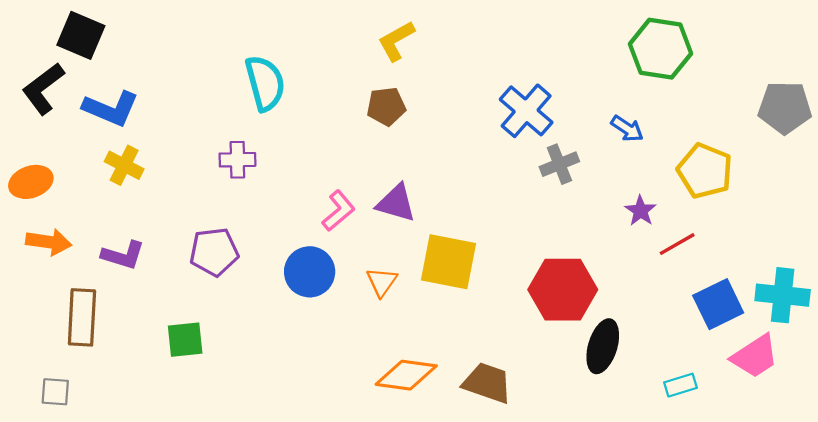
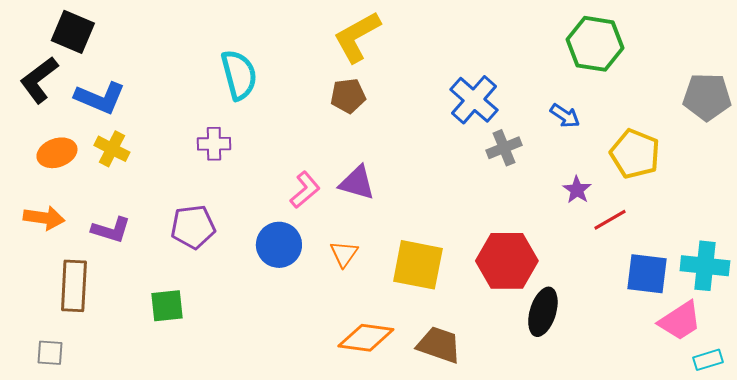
yellow L-shape: (396, 41) -> (357, 37), size x1.4
orange ellipse: (31, 182) -> (57, 153), moved
yellow square: (448, 262) -> (418, 265), moved
blue square: (718, 304) -> (647, 274), turned 33
cyan rectangle: (680, 385) -> (708, 360), moved

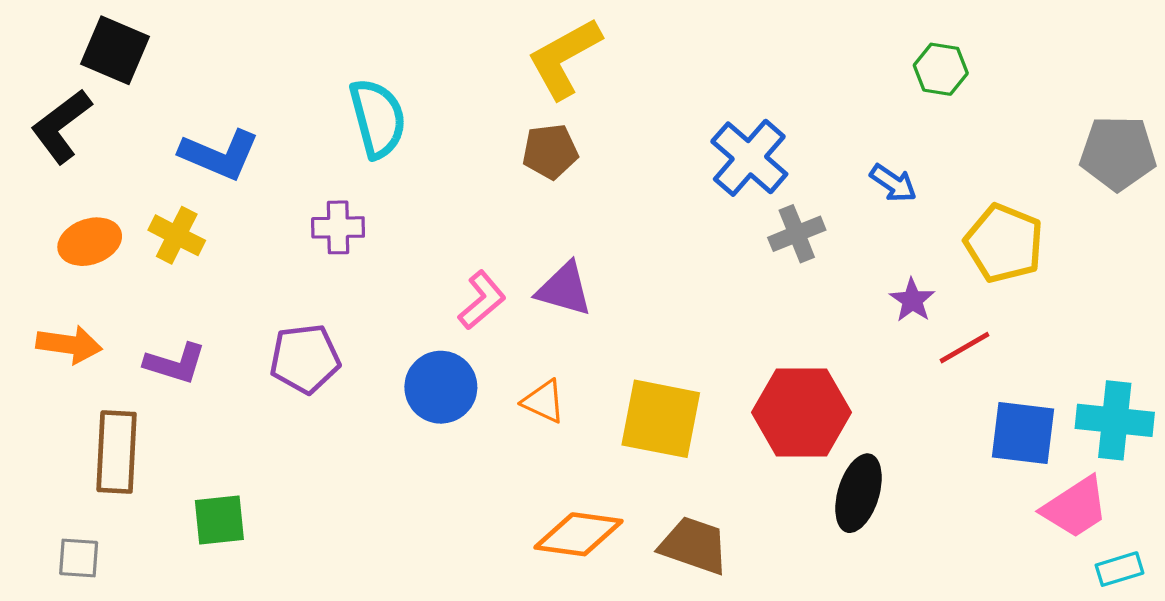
green hexagon: (595, 44) -> (941, 69), size x0.6
blue L-shape: (100, 98) -> (219, 155), moved
orange triangle: (344, 254) -> (544, 401), turned -40
green square: (167, 306) -> (219, 520), moved

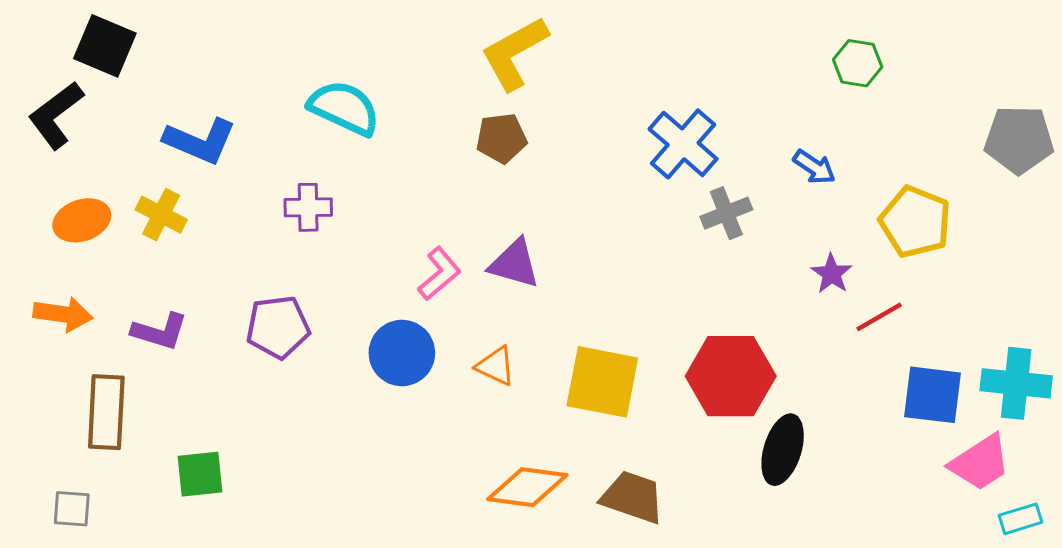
cyan semicircle: (378, 118) -> (344, 108), turned -50

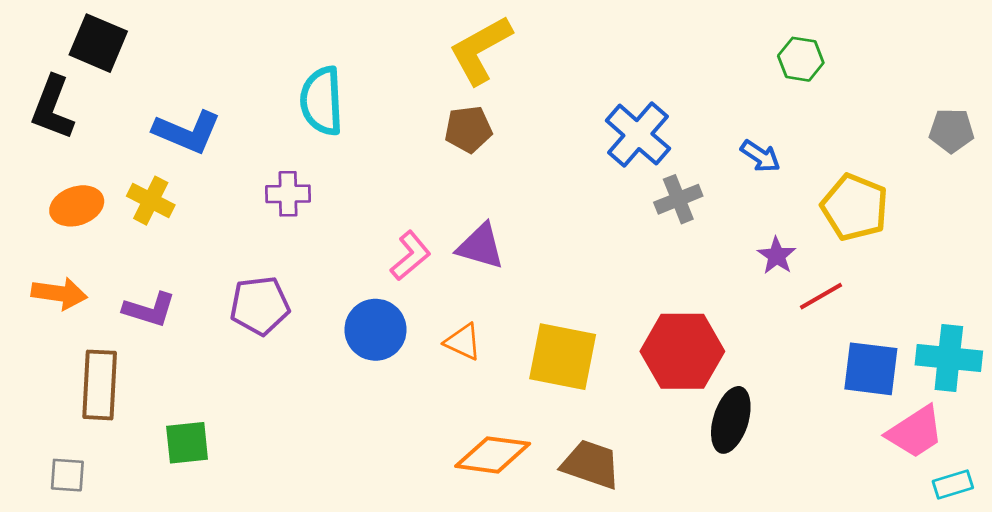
cyan semicircle: (344, 108) -> (322, 101), turned -118
black L-shape: (56, 115) -> (52, 108), turned -32
gray pentagon: (1019, 140) -> (952, 131), size x0.7

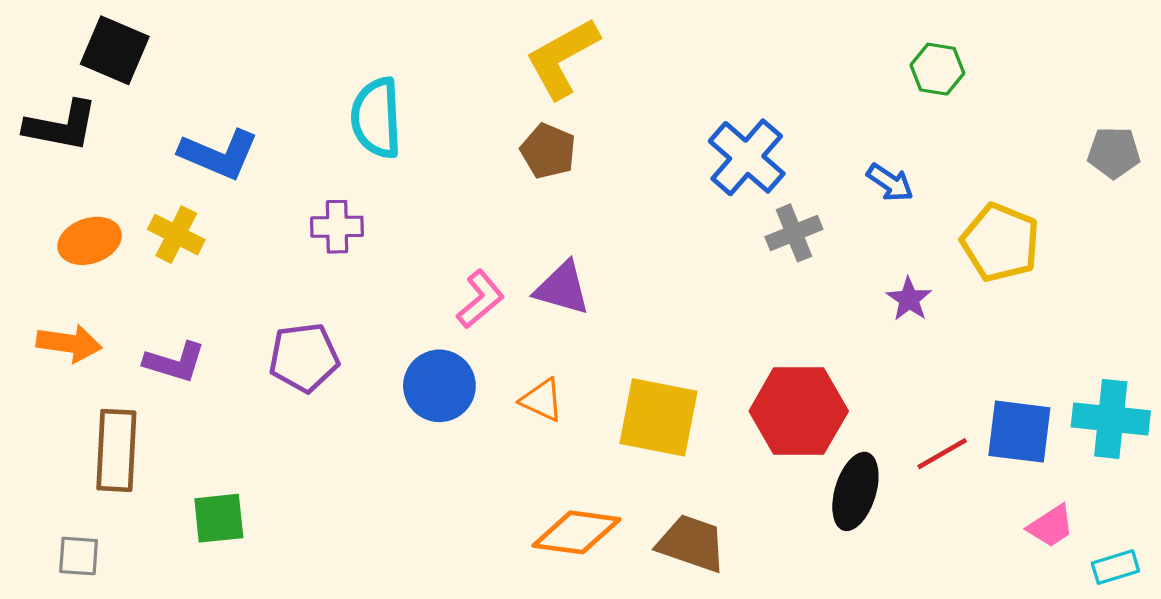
black L-shape: (52, 108) -> (61, 126), turned -100
brown pentagon: (468, 129) -> (548, 151), turned 30
red line: (821, 296) -> (942, 454), moved
pink trapezoid: (915, 432) -> (1051, 526), moved, size x0.7

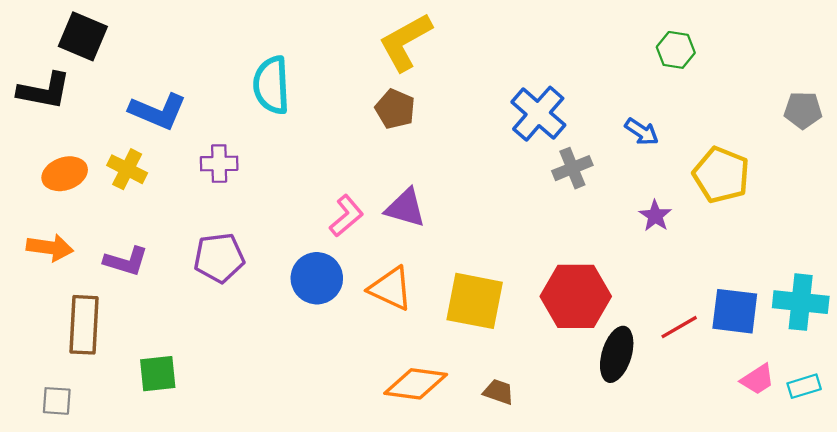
purple cross: (337, 227) -> (219, 164), moved
orange triangle: (542, 400) -> (391, 288), size x1.4
brown trapezoid: (692, 543) -> (499, 392), size x0.6
cyan rectangle: (1115, 567) -> (804, 386), moved

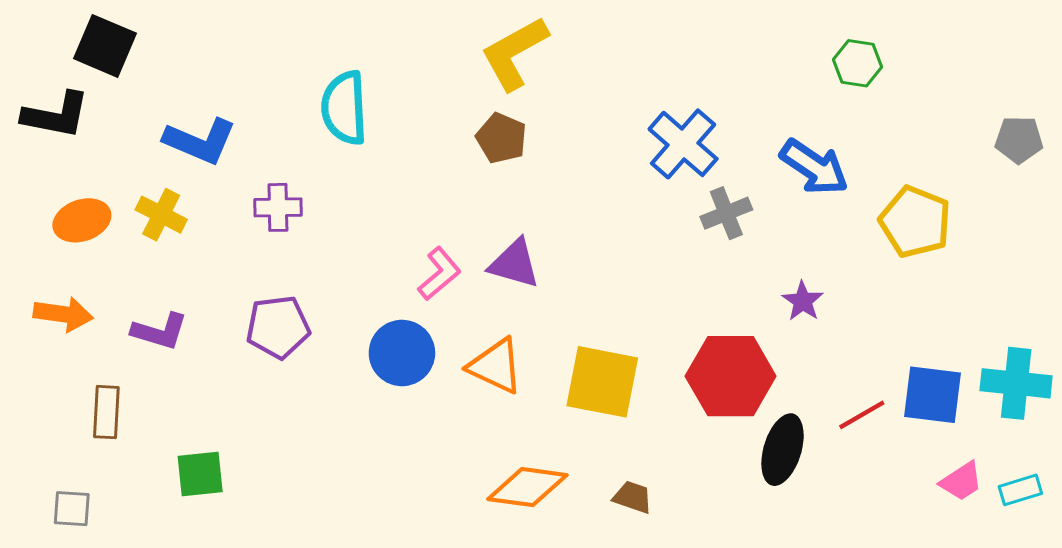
blue arrow: (642, 132) -> (814, 167), size x1.6
purple star: (655, 216) -> (803, 301), moved
brown rectangle: (84, 325) -> (106, 412), size x0.7

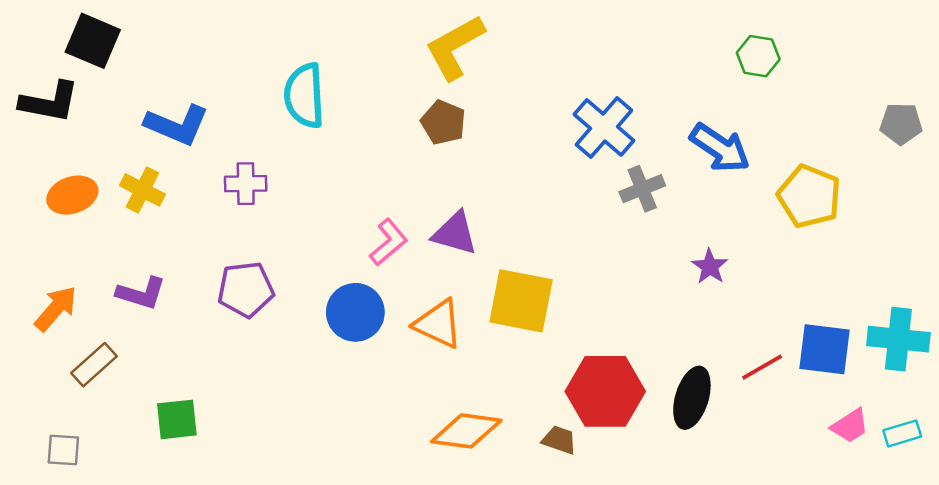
orange arrow: (63, 314) -> (56, 309), moved, turned -57
red hexagon: (731, 376) -> (605, 391), moved
yellow square: (602, 382) -> (521, 301), moved
brown rectangle: (106, 412) -> (94, 365), turned 45

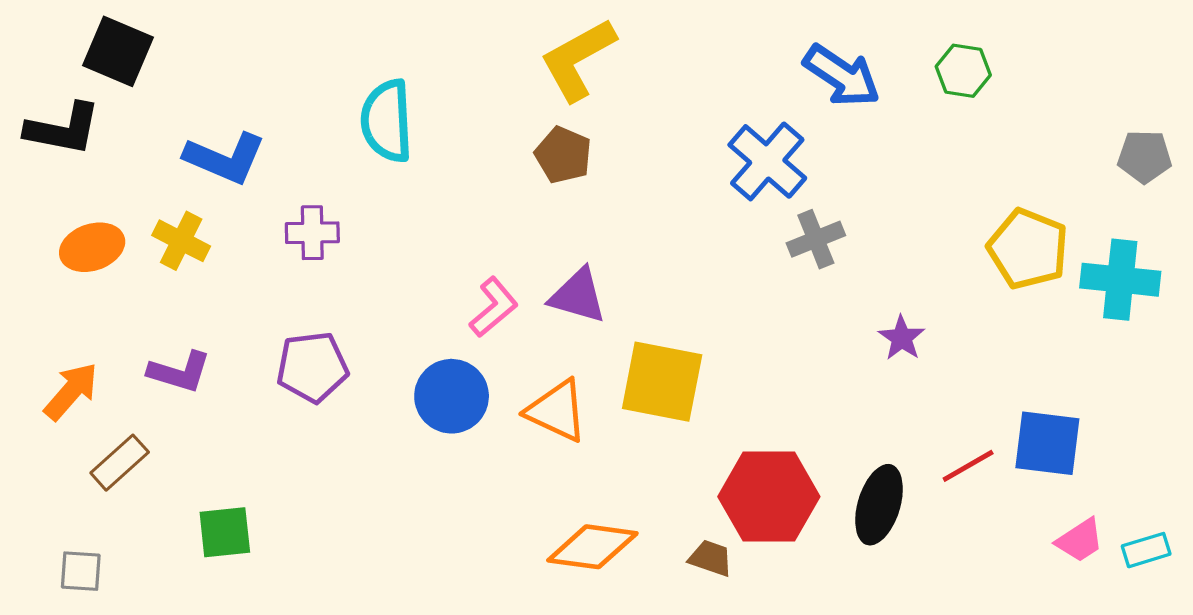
blue arrow: (720, 148) -> (842, 76), moved
cyan cross: (898, 339) -> (1120, 280), moved

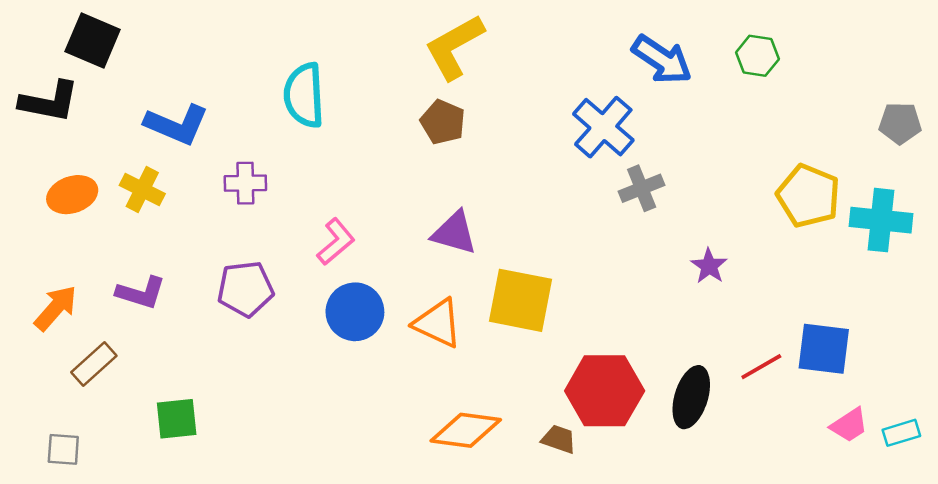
pink L-shape: (494, 307) -> (336, 242), moved

